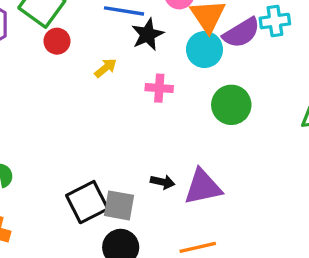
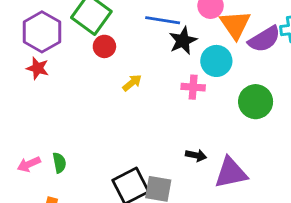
cyan circle: (204, 50) -> (216, 61), moved
yellow arrow: (106, 68) -> (132, 83), moved
black arrow: (163, 182) -> (196, 155), moved

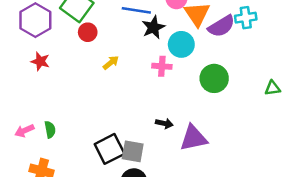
red star: (38, 68) -> (40, 61), moved

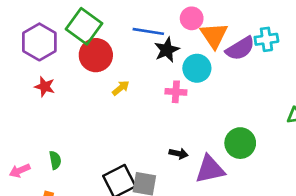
red circle: (88, 32) -> (96, 55), size x1.6
green circle: (214, 78) -> (240, 143), moved
pink arrow: (24, 131) -> (20, 171), moved

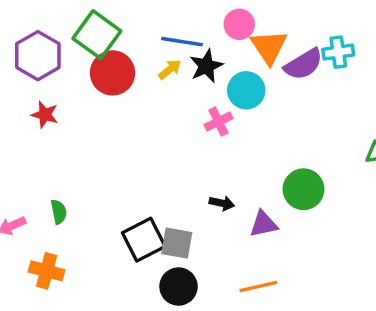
yellow arrow: (121, 88) -> (170, 69), moved
pink cross: (176, 92) -> (218, 122), turned -30
purple triangle: (210, 169) -> (264, 224), size x0.7

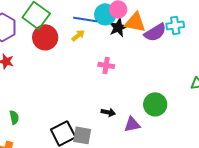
orange triangle: (269, 47) -> (135, 22), turned -45
black star: (206, 66) -> (118, 27), moved
cyan circle: (246, 90) -> (105, 14), moved
pink cross: (218, 122) -> (106, 65), turned 35

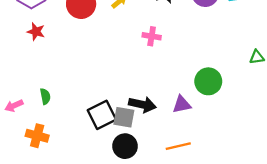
black arrow: (108, 112) -> (142, 104), moved, size x1.6

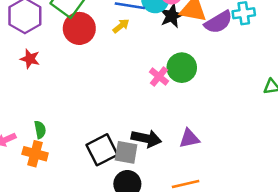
pink cross: (152, 36) -> (159, 76), moved, turned 30
green circle: (208, 81) -> (182, 68), moved
orange cross: (37, 136) -> (35, 154), moved

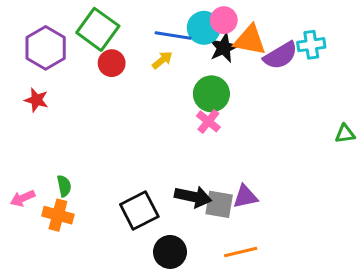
red circle: (79, 28) -> (112, 63), size x0.7
red star: (30, 59) -> (36, 100), moved
green circle: (182, 68) -> (211, 94), moved
gray square: (126, 152) -> (219, 204), moved

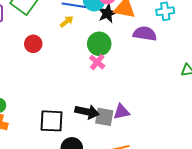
purple semicircle: (281, 55) -> (145, 34), moved, turned -140
red circle: (112, 63) -> (33, 44), moved
black square: (139, 211) -> (52, 121), turned 30

